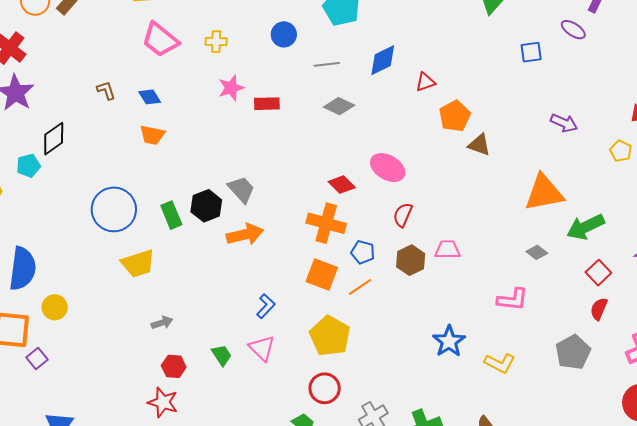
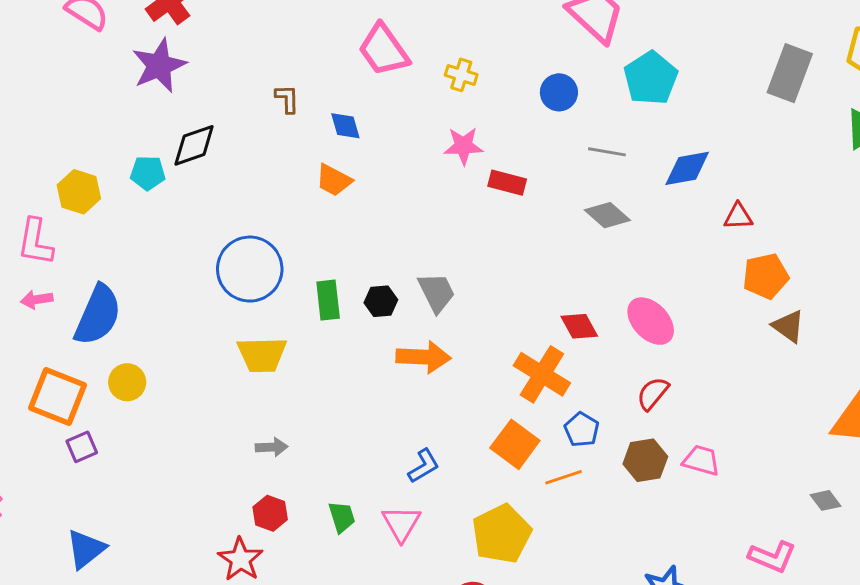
black hexagon: (206, 206) -> (381, 301), size x0.7

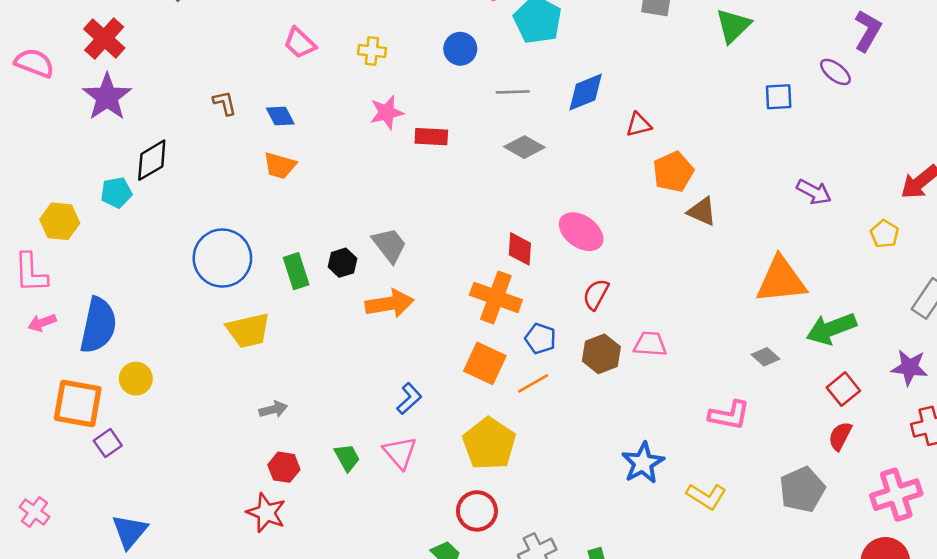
pink trapezoid: (384, 50) -> (300, 43), size x0.7
red diamond: (579, 326) -> (520, 249), turned 44

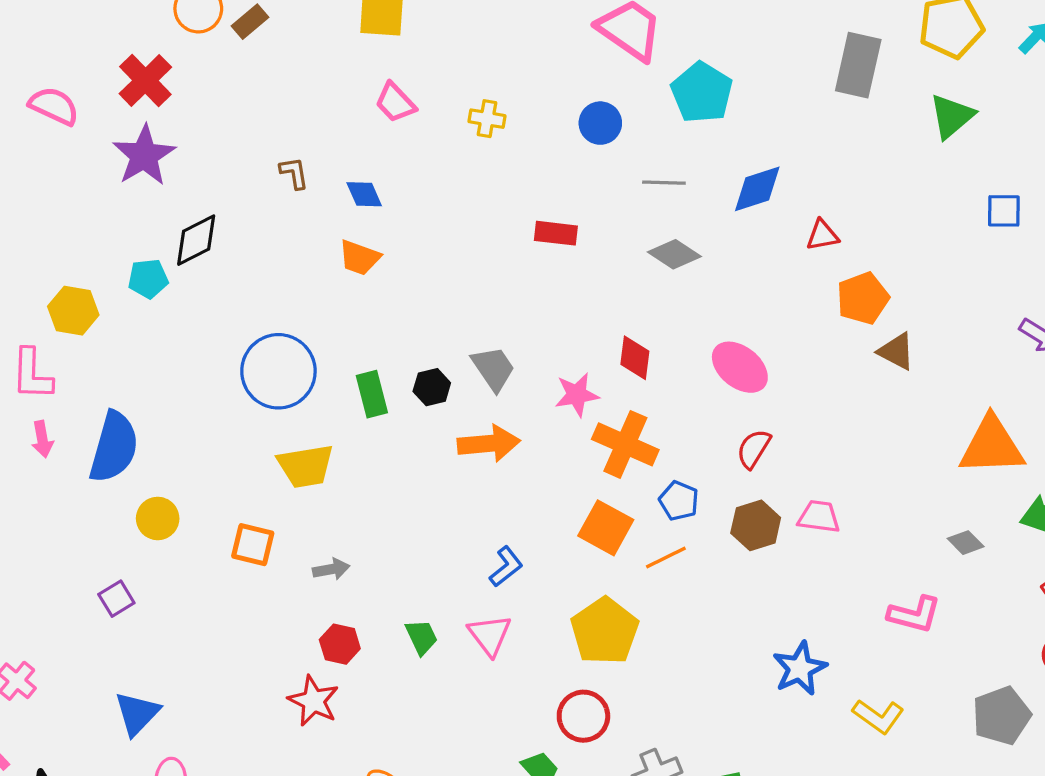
pink star: (387, 112) -> (577, 395), moved
red diamond: (520, 249) -> (635, 358), moved
pink arrow: (42, 323) -> (42, 439), turned -84
orange square: (78, 404) -> (253, 545), moved, size x0.7

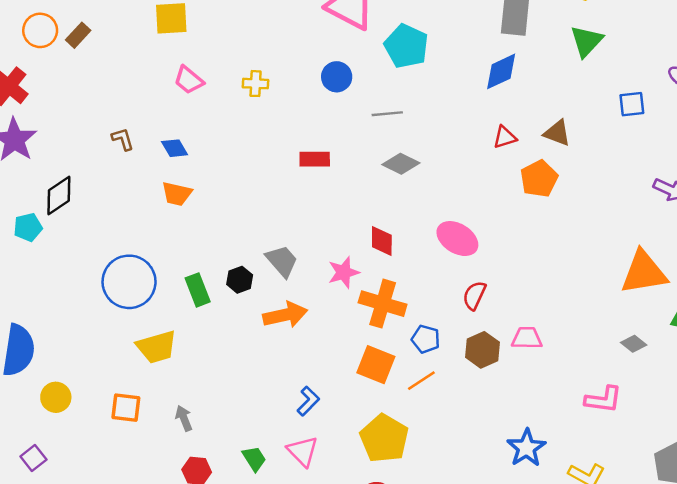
blue diamond: (757, 189) -> (501, 71), moved
brown triangle: (896, 351) -> (557, 133), moved
gray arrow: (331, 569) -> (184, 418), turned -95

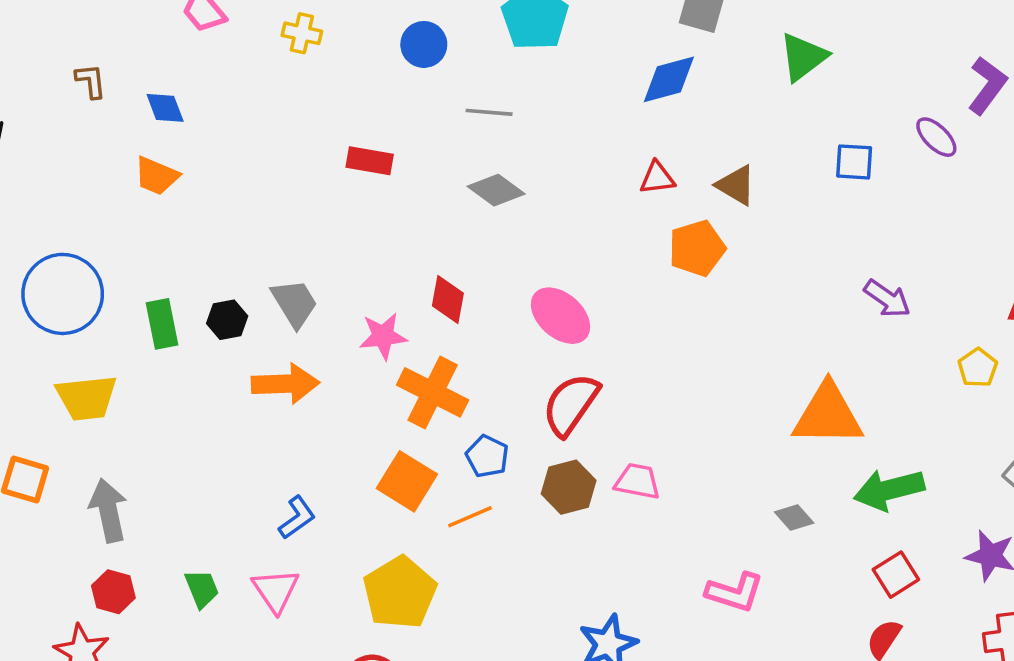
red semicircle: (474, 295) -> (571, 404), size x1.5
gray arrow: (184, 418) -> (108, 510), size x1.6

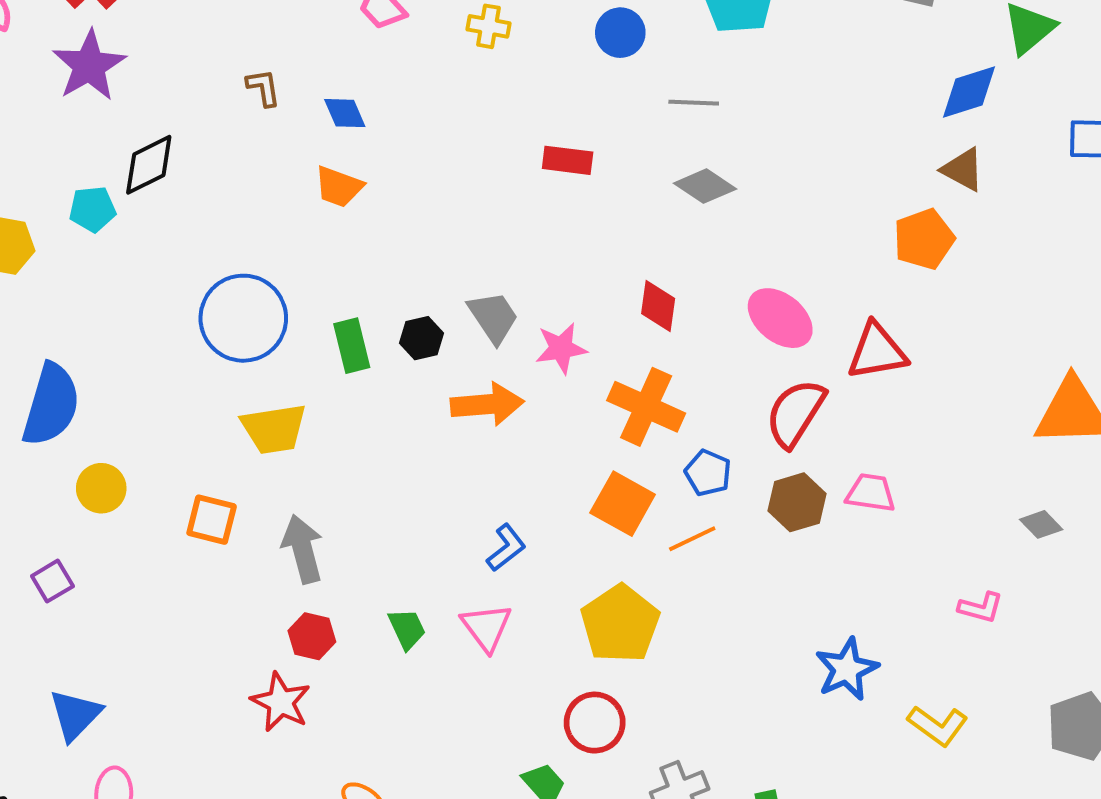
blue diamond: (669, 79) -> (969, 92), moved
red triangle: (657, 178) -> (877, 351), moved, size x1.6
pink star: (383, 336) -> (561, 348), moved
pink L-shape: (735, 592) -> (981, 608), size x0.7

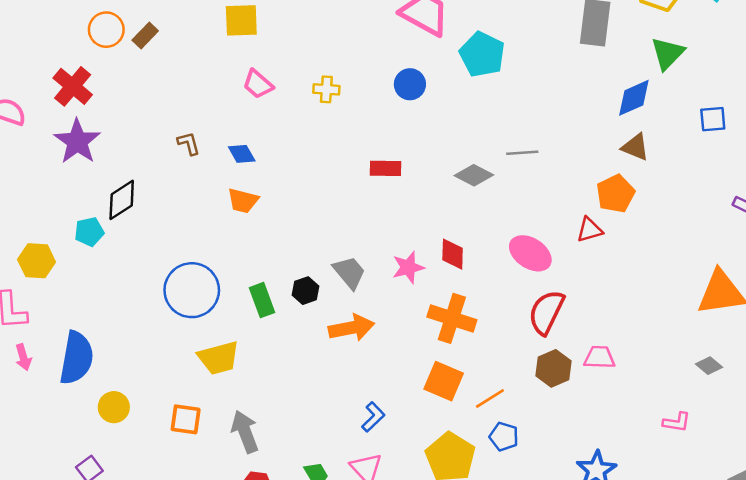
gray line: (694, 103) -> (522, 153), moved
pink star: (561, 348) -> (408, 267), moved
red triangle: (877, 351) -> (590, 230), moved, size x0.7
blue pentagon: (708, 473) -> (504, 437), moved

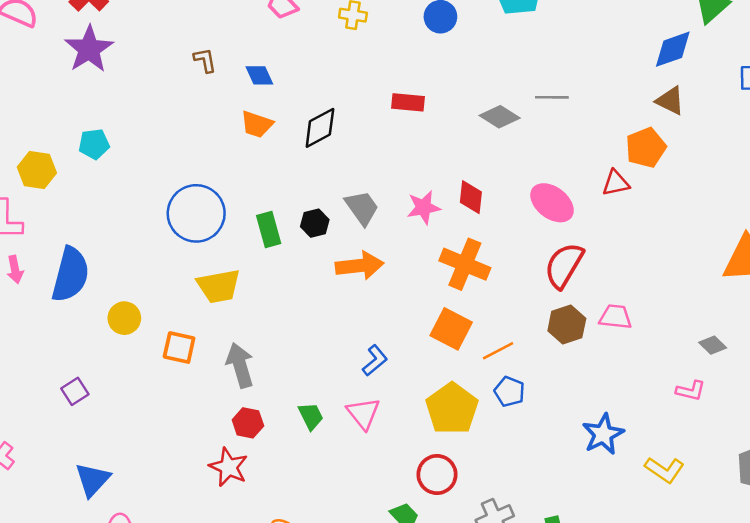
black diamond: (122, 200) -> (320, 128), moved
gray diamond: (709, 366) -> (713, 345), moved
yellow circle: (114, 407) -> (124, 318), moved

